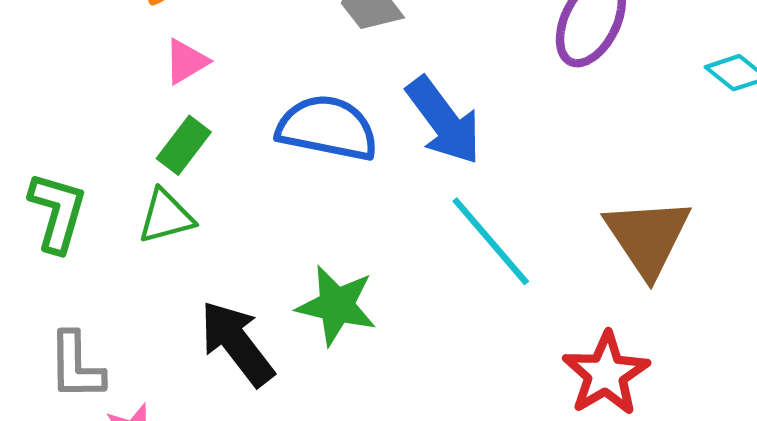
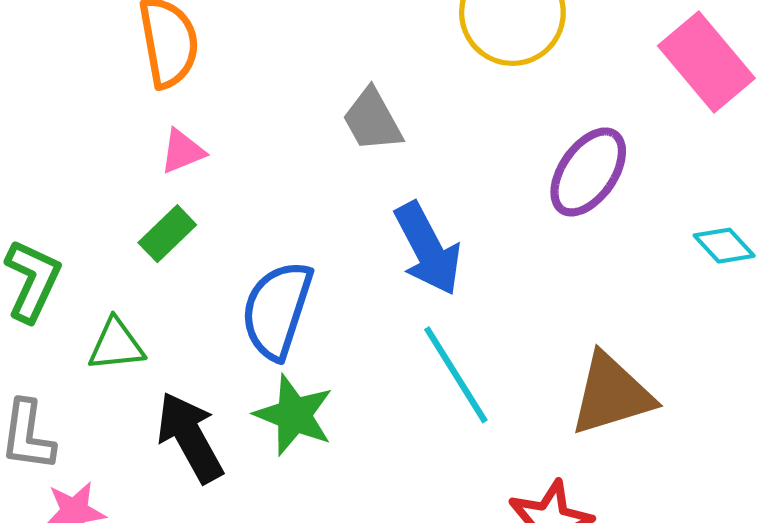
blue semicircle: (327, 128) -> (277, 310), moved, turned -92
green triangle: (166, 216) -> (116, 345), moved
brown triangle: (648, 237) -> (612, 394), turned 38

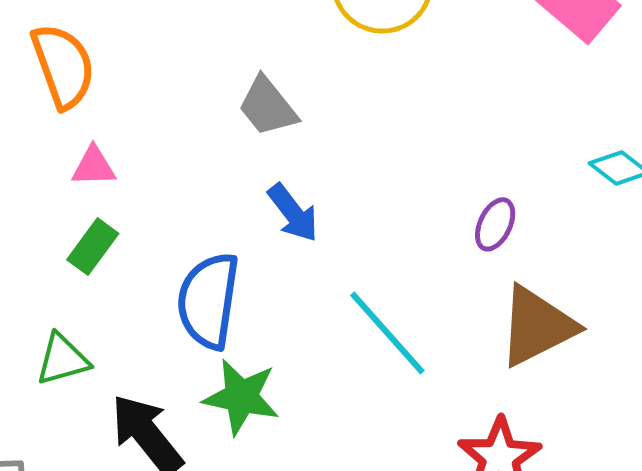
pink triangle: (182, 151) -> (94, 166), turned 30
purple ellipse: (588, 172) -> (495, 224), moved, size x0.6
blue arrow: (428, 249) -> (293, 213), moved, size x0.7

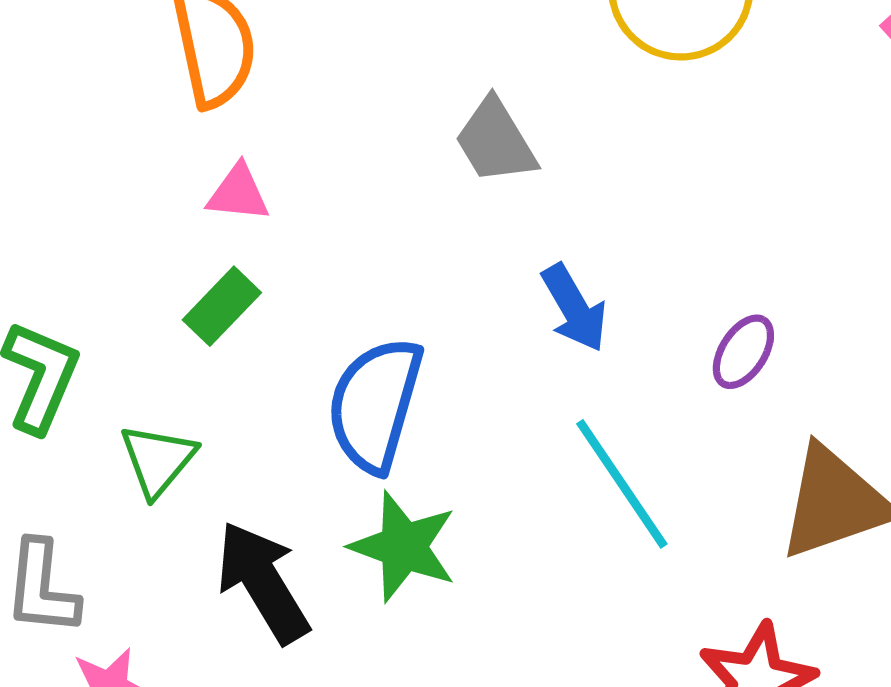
blue arrow: (293, 213) -> (574, 308), moved
purple ellipse: (495, 224) -> (743, 352), moved
green triangle: (63, 359) -> (158, 460), turned -42

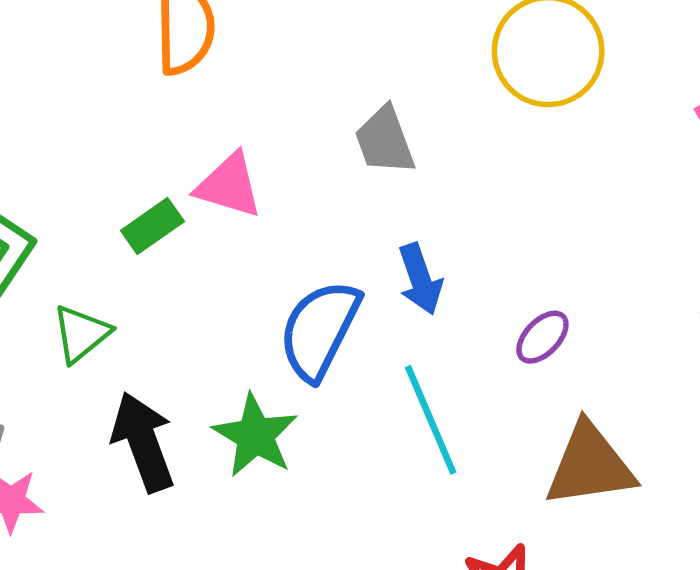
pink triangle: (238, 193) -> (229, 185), moved, size x1.4
blue semicircle: (375, 405) -> (319, 330), moved

